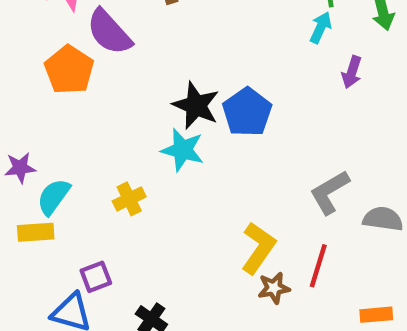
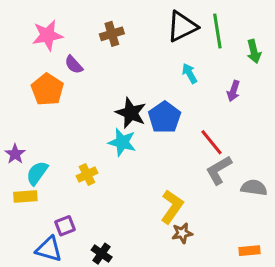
cyan arrow: (321, 28) -> (189, 73), moved, turned -54
purple semicircle: (109, 32) -> (74, 65), size x0.6
purple star: (20, 168) -> (15, 154), turned -30
red line: (318, 266) -> (211, 142), moved, turned -56

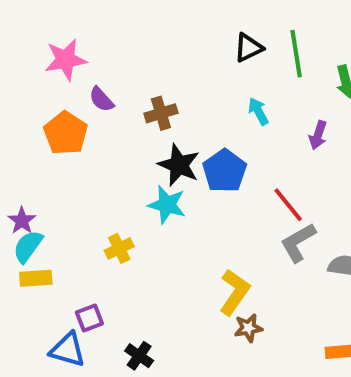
black triangle: (182, 27) -> (248, 48), size x0.7
brown cross: (112, 34) -> (161, 113), moved
cyan semicircle: (37, 173) -> (28, 246), moved

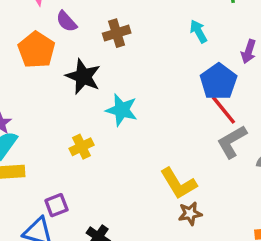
black star: (179, 165) -> (83, 77), moved
blue pentagon: (225, 171) -> (218, 82), moved
yellow L-shape: (235, 292) -> (178, 183), turned 114

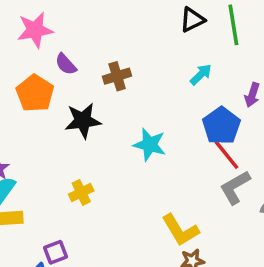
cyan arrow: (198, 31) -> (201, 74), turned 75
black star: (83, 77) -> (83, 121), turned -30
cyan star: (122, 110) -> (150, 145), moved

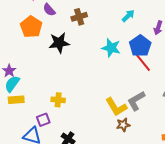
cyan star: (150, 145) -> (111, 48), moved
gray L-shape: (235, 187) -> (136, 101), moved
yellow cross: (81, 192) -> (58, 100), moved, turned 32

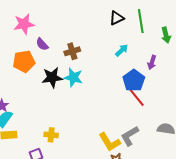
orange pentagon: (31, 27) -> (24, 61), turned 30
cyan star: (111, 48) -> (73, 77), moved

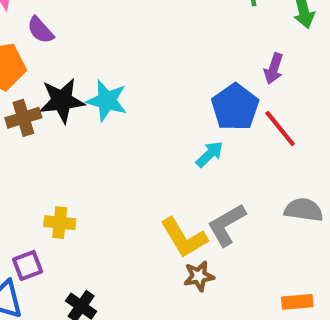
cyan arrow: (122, 50) -> (209, 154), moved
brown cross: (72, 51) -> (23, 118), moved
red line: (137, 98) -> (280, 128), moved

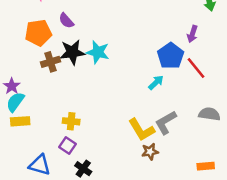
purple semicircle: (40, 30) -> (66, 21), moved
purple square: (28, 265) -> (67, 146), moved, turned -35

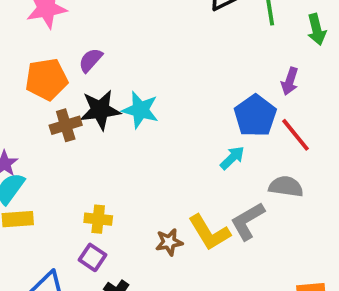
purple semicircle: (66, 21) -> (91, 60), turned 84
gray semicircle: (209, 114) -> (286, 187), moved
brown star: (150, 152) -> (169, 242), moved

